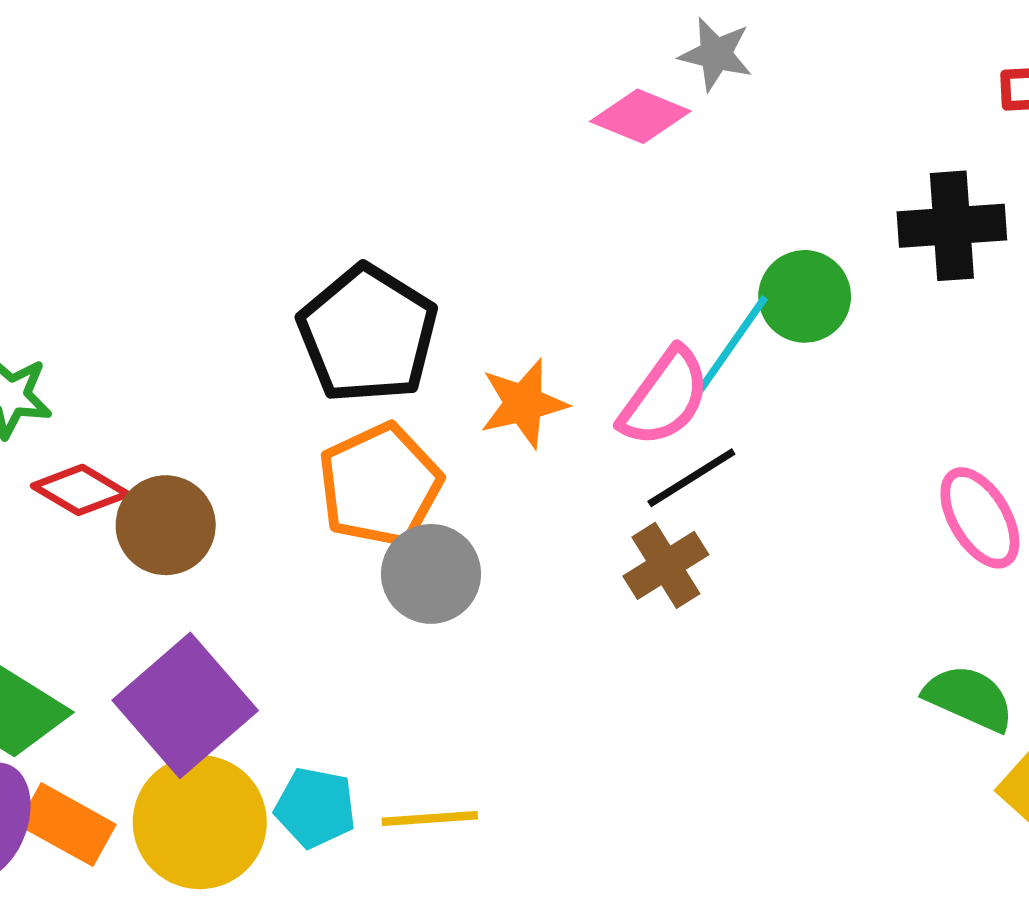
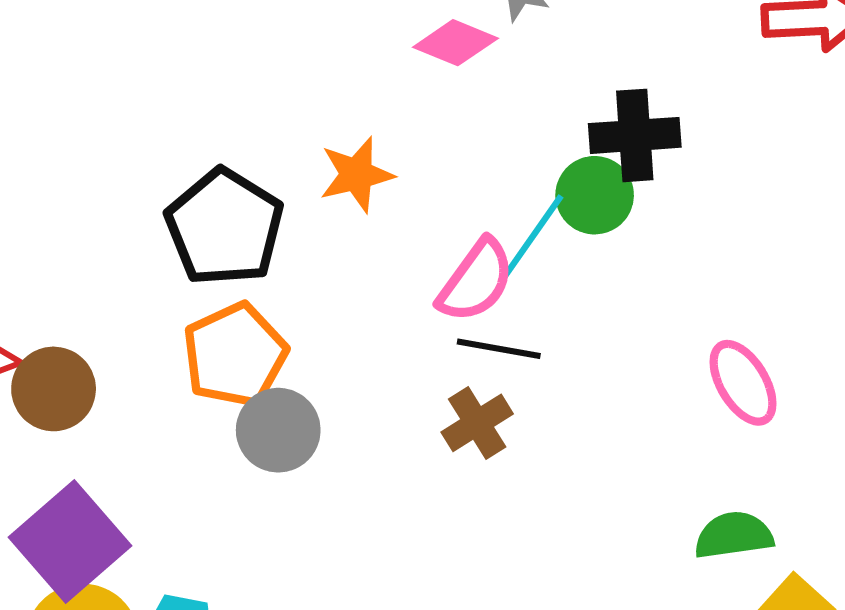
black cross: (952, 226) -> (635, 135), moved
orange star: (523, 403) -> (357, 175), moved
black line: (691, 478) -> (499, 349), turned 42
green semicircle: (969, 698) -> (734, 535), turned -32

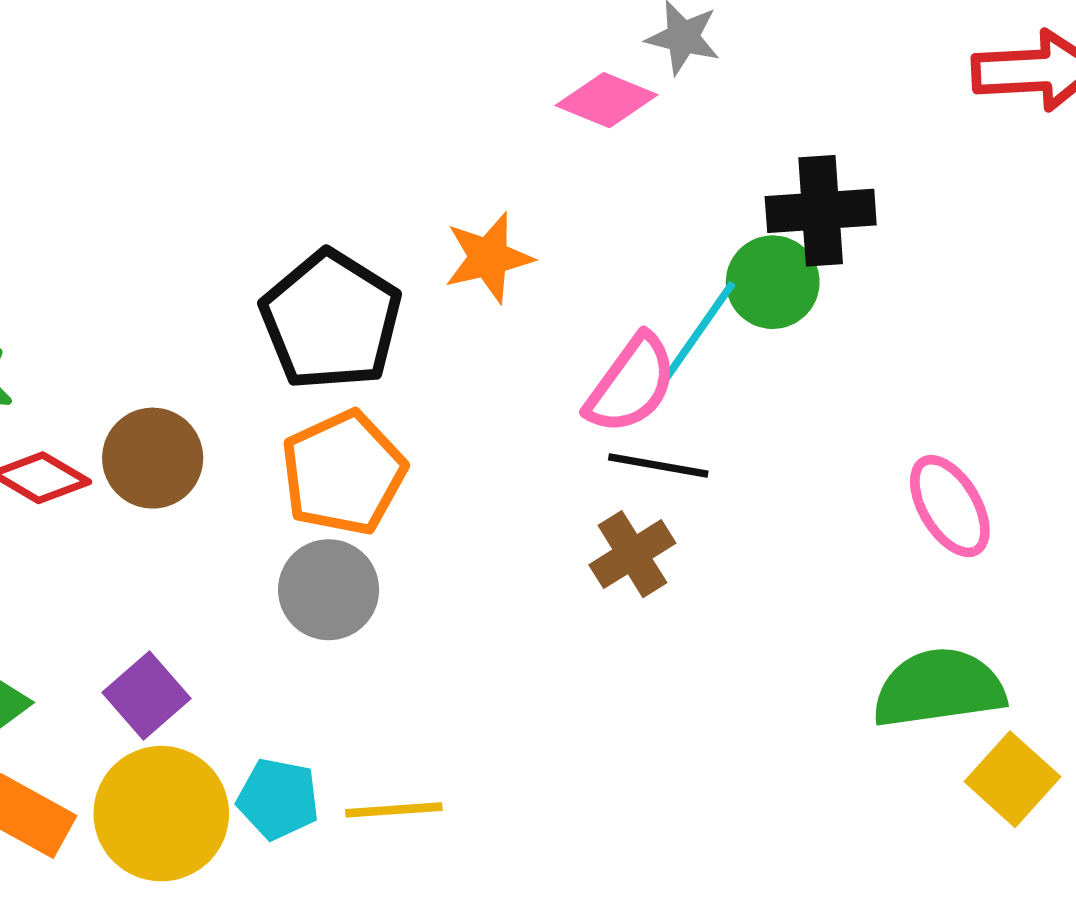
brown circle: (54, 389) -> (153, 458), moved
gray circle: (278, 430) -> (329, 590), moved
green semicircle: (734, 535) -> (939, 688), size x1.4
purple square: (70, 541) -> (147, 696), size x0.6

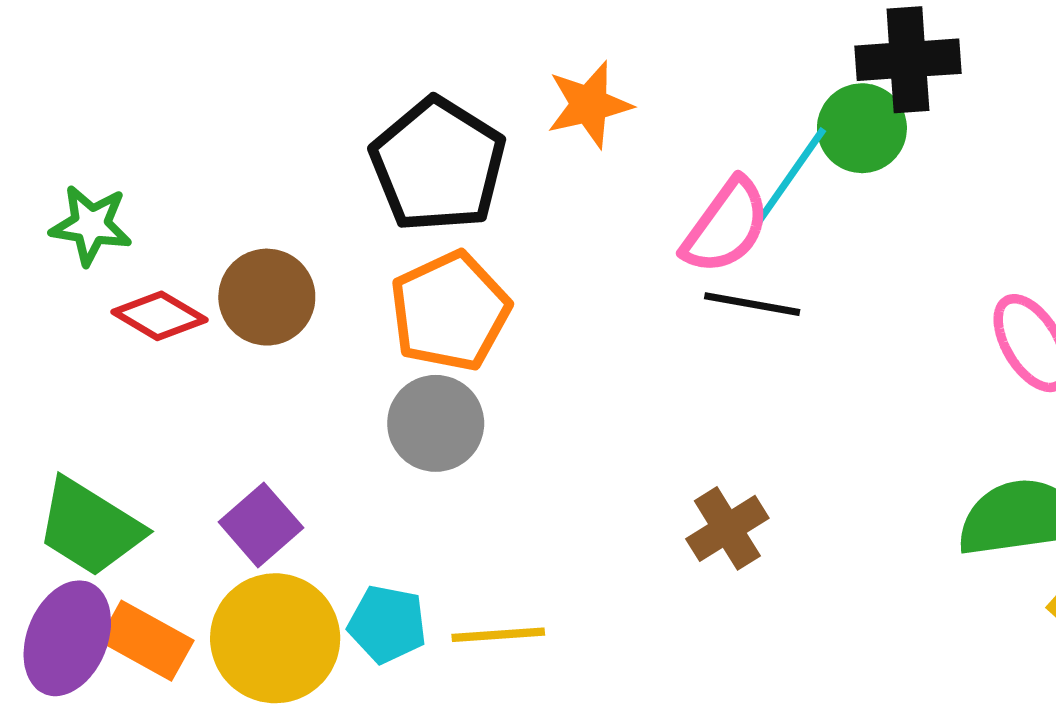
brown cross: (632, 554) -> (727, 528), moved

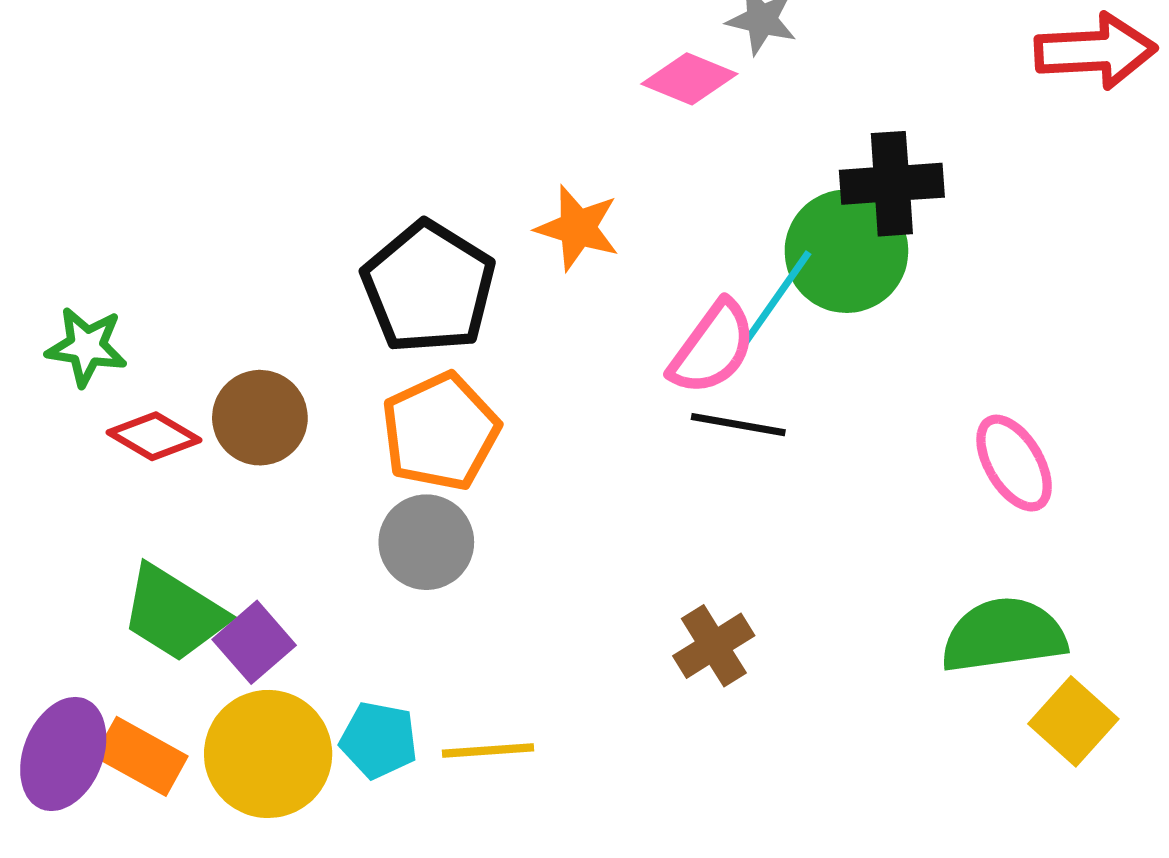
orange star: (589, 105) -> (578, 228), turned 30
green circle: (862, 128) -> (846, 251), size x1.4
green trapezoid: (90, 527) -> (174, 613), moved

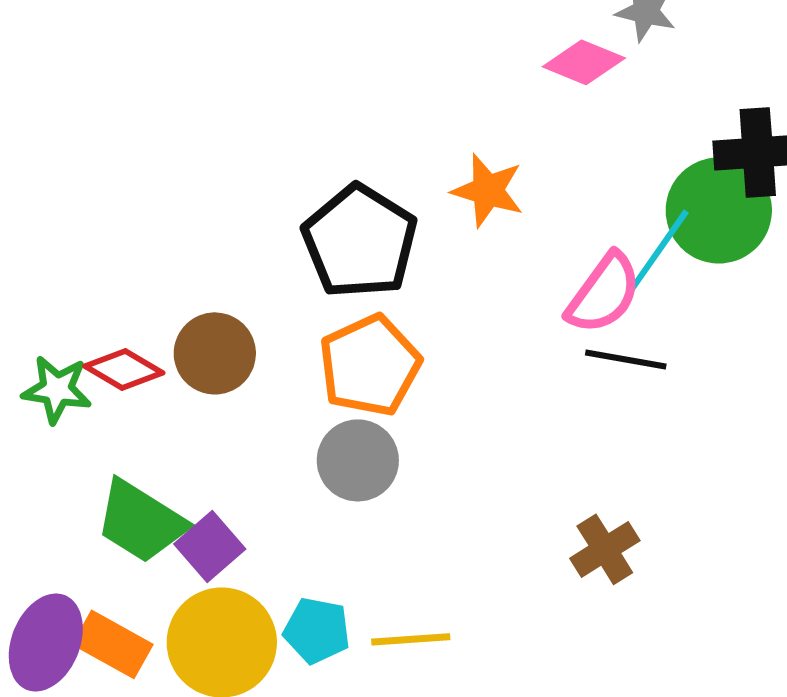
green star: (86, 347) -> (57, 389), moved

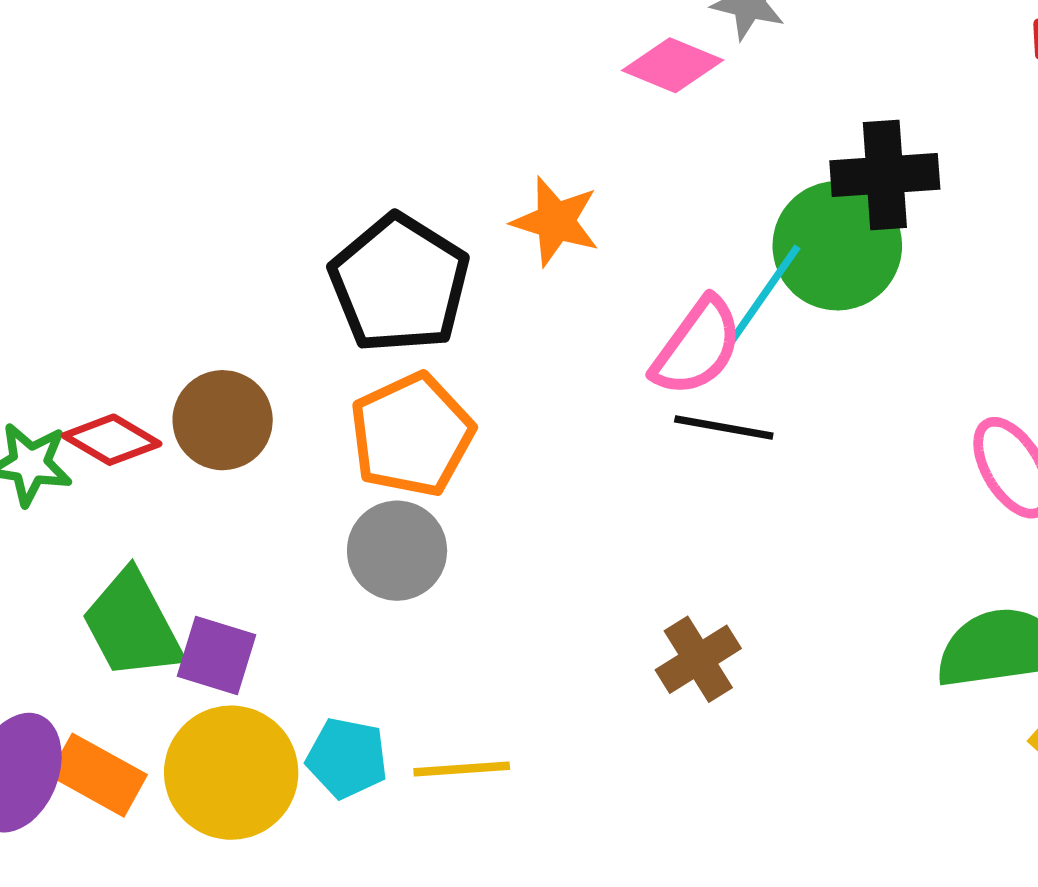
green trapezoid: (141, 521) -> (132, 625), turned 30
purple square: (210, 546) -> (217, 656), turned -32

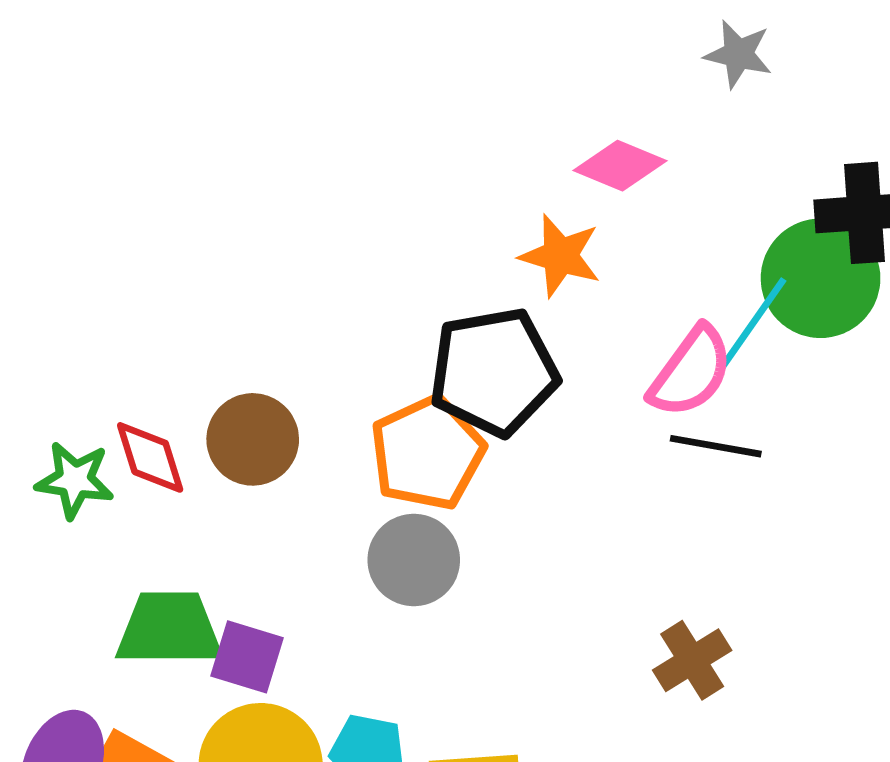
pink diamond: (673, 65) -> (620, 166), moved
black pentagon: (399, 284) -> (494, 372), moved, turned 30
red diamond: (112, 440) -> (150, 457), turned 42
green trapezoid: (132, 625) -> (169, 629), turned 118

